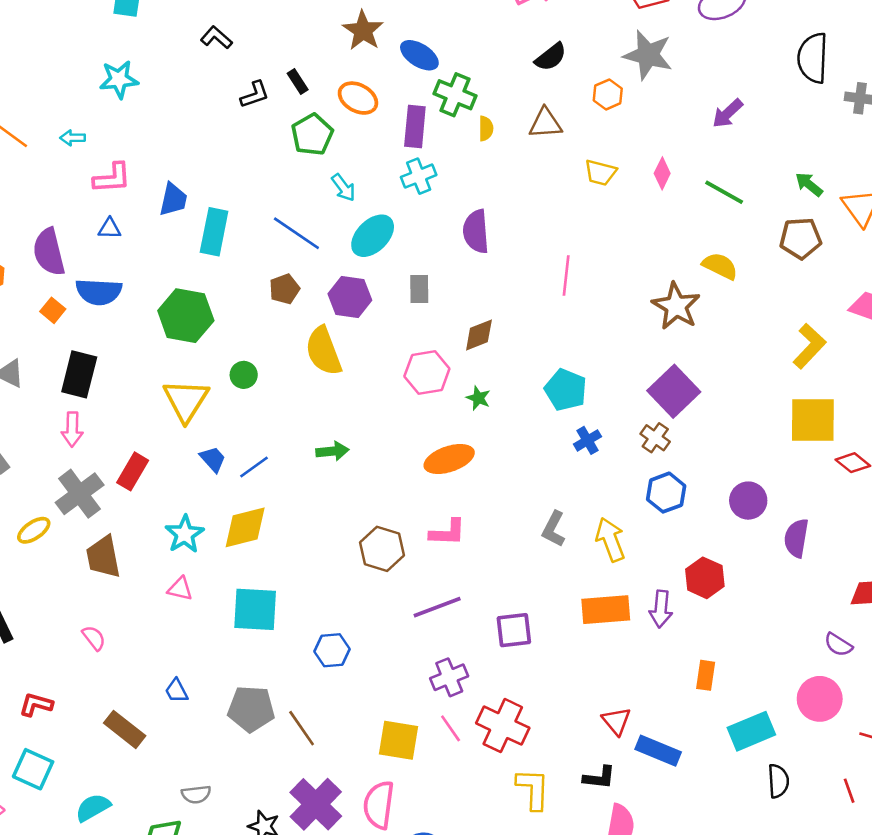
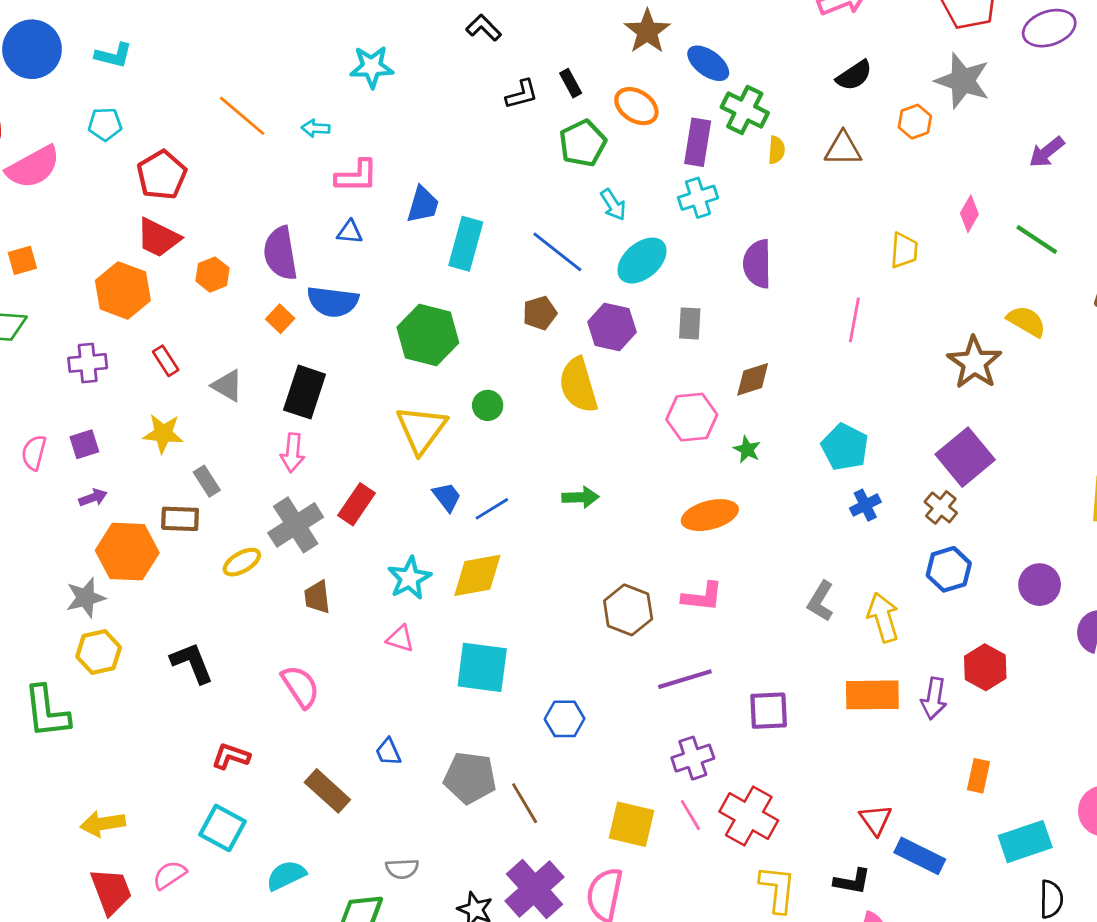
yellow trapezoid: (600, 173) -> (904, 250), moved, turned -104
brown trapezoid: (103, 557) -> (317, 597), size x0.7
pink semicircle: (94, 638) -> (300, 687), size x1.5

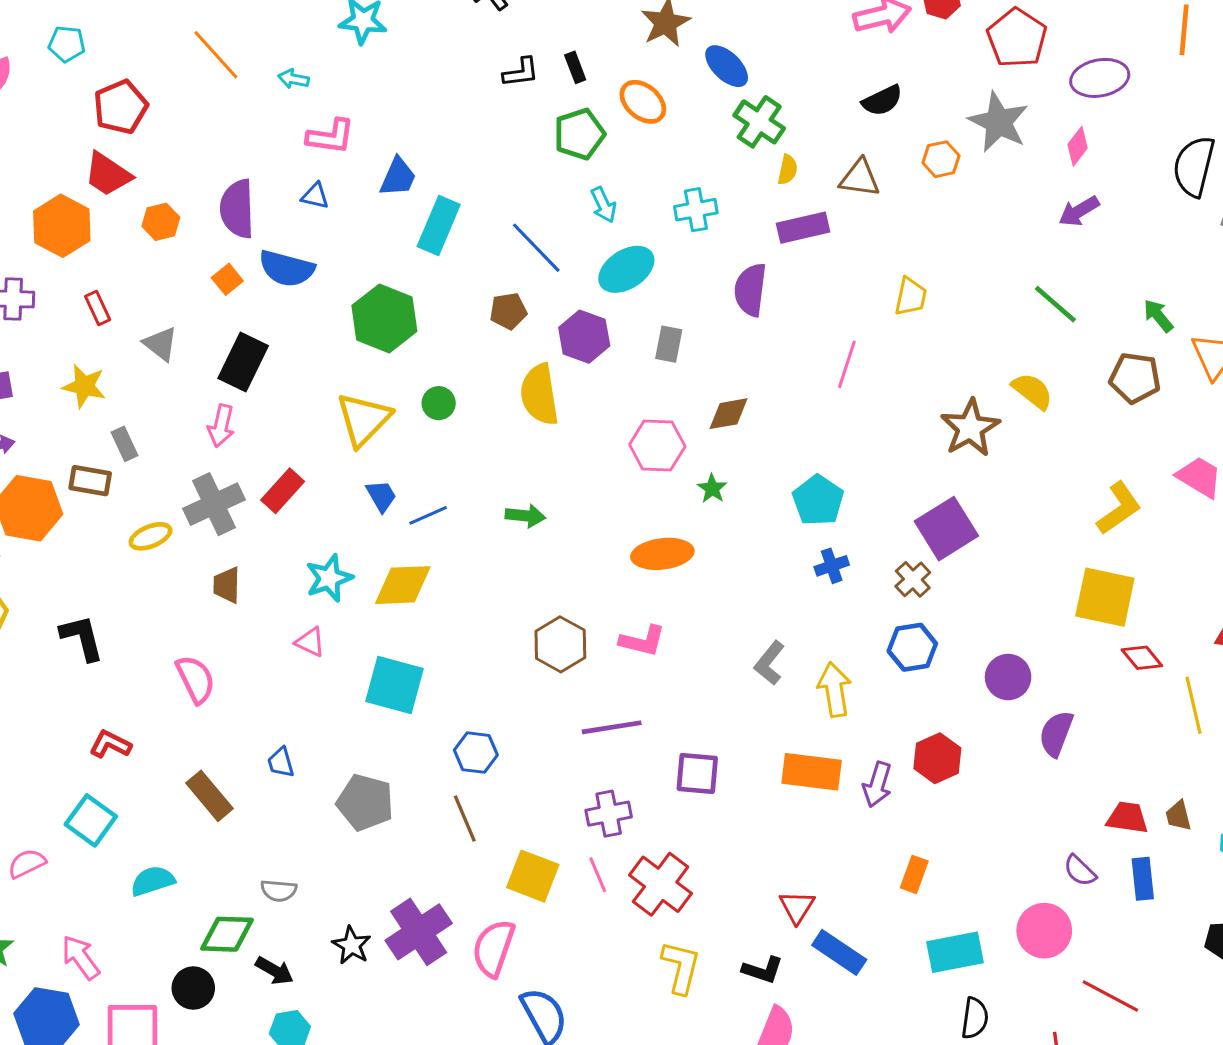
purple rectangle: (698, 142) -> (803, 228), moved, turned 60
pink diamond: (969, 214) -> (1078, 146), moved
brown line: (525, 803) -> (465, 818), moved

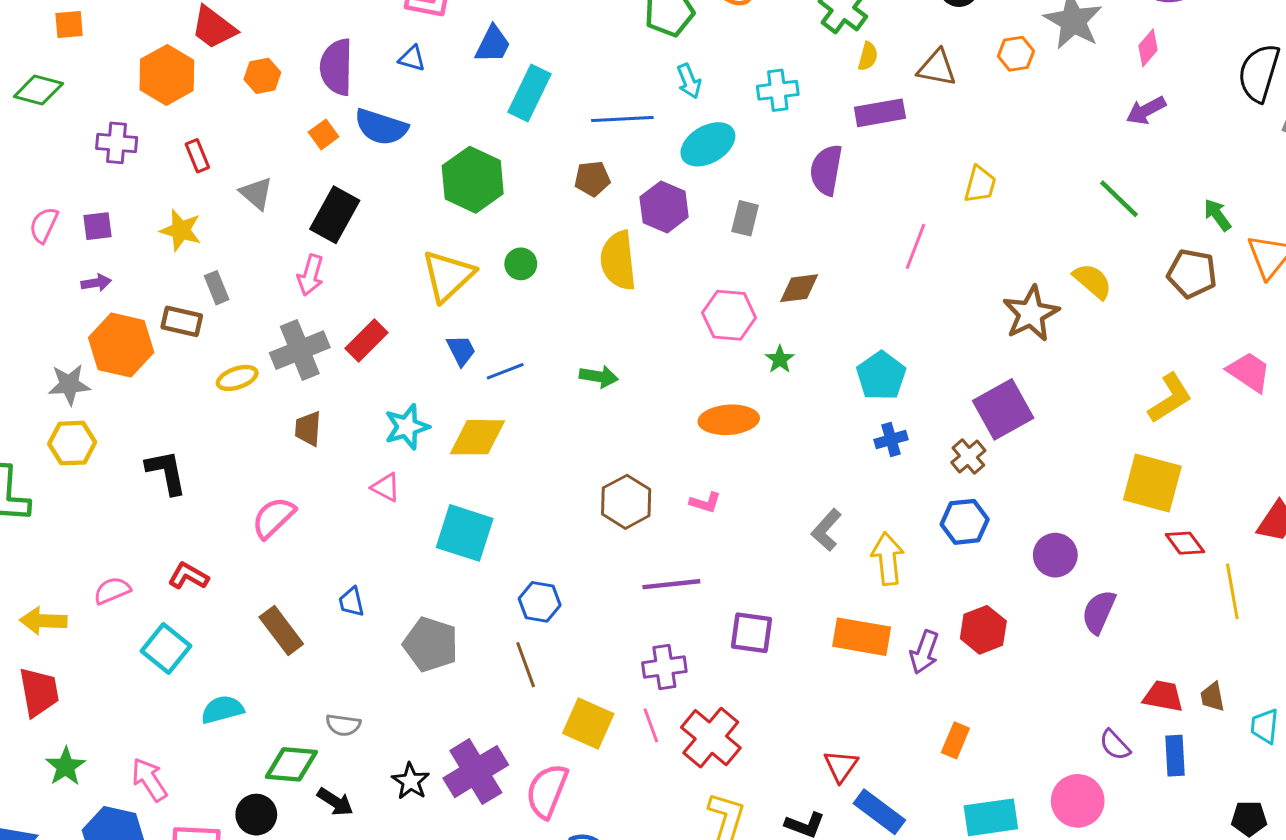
blue line: (536, 248) -> (622, 119), turned -52
pink L-shape: (642, 641) -> (705, 503), size x0.7
pink semicircle: (196, 679) -> (274, 518), turned -111
pink semicircle: (27, 863) -> (112, 591), moved

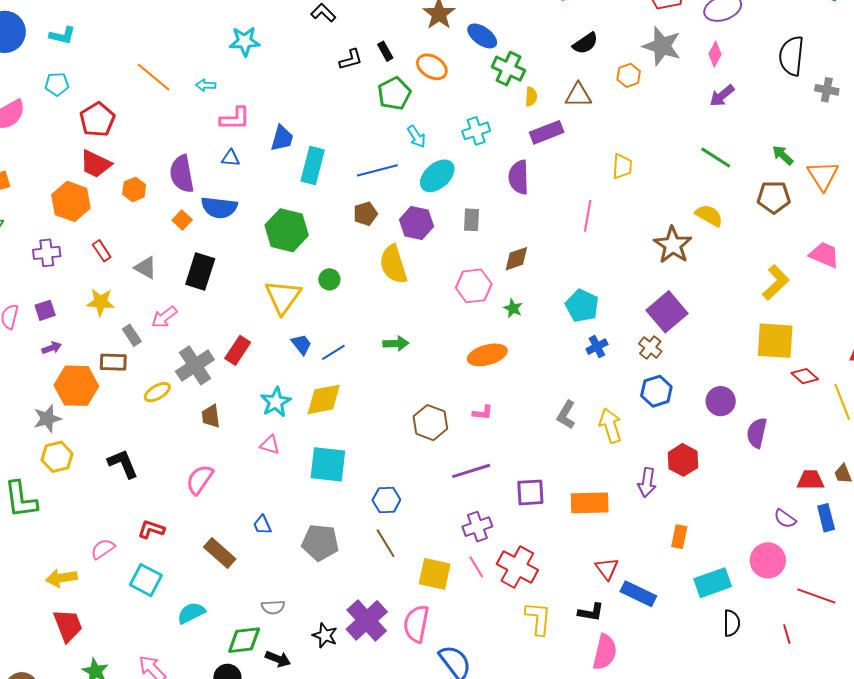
pink arrow: (311, 275) -> (164, 317), moved, turned 48
orange rectangle: (862, 637) -> (590, 503), moved

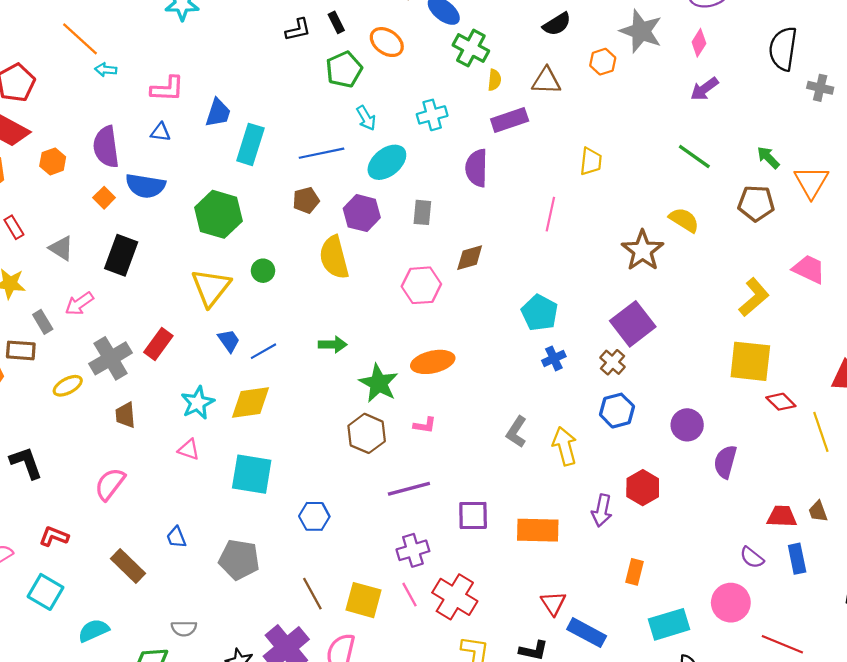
cyan arrow: (206, 85) -> (106, 70), moved
green star: (513, 308) -> (379, 383), moved, size x1.8
brown line: (386, 543) -> (312, 594), moved

